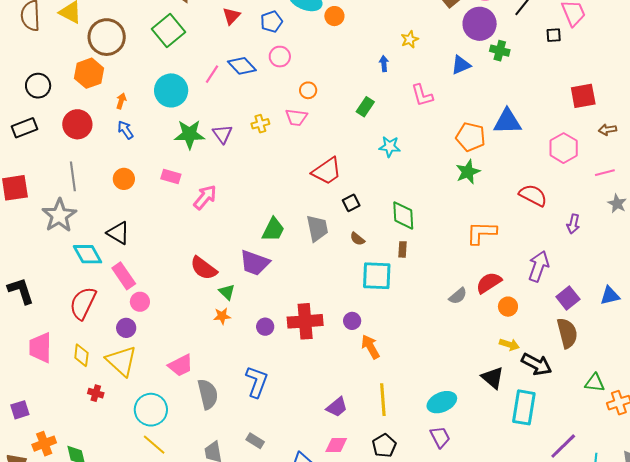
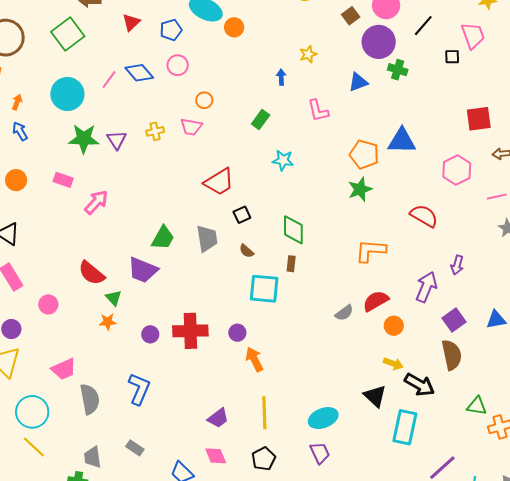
purple arrow: (573, 224) -> (457, 265), moved
pink circle: (140, 302) -> (48, 304), moved
pink diamond: (336, 445) -> (216, 456), turned 65

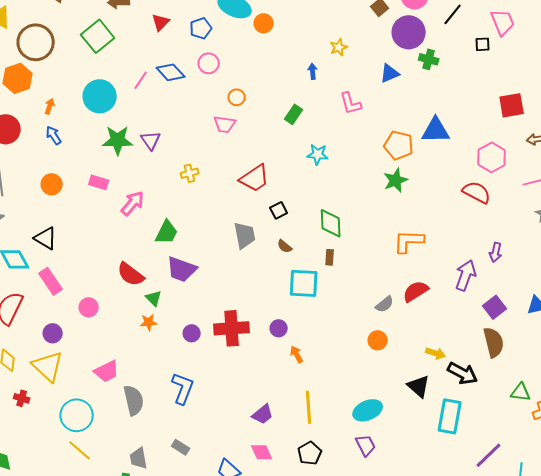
yellow cross: (155, 131) -> (190, 173), moved
red semicircle: (424, 216) -> (477, 192), moved
green trapezoid: (163, 238) -> (167, 232), moved
orange circle: (394, 326) -> (378, 340), moved
orange arrow: (254, 359) -> (297, 354), size x0.7

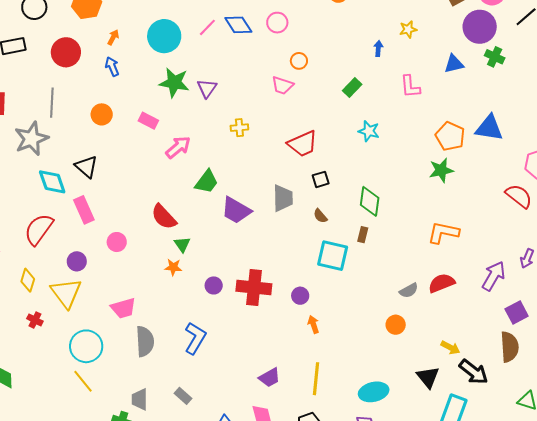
purple trapezoid: (182, 269) -> (236, 210), moved

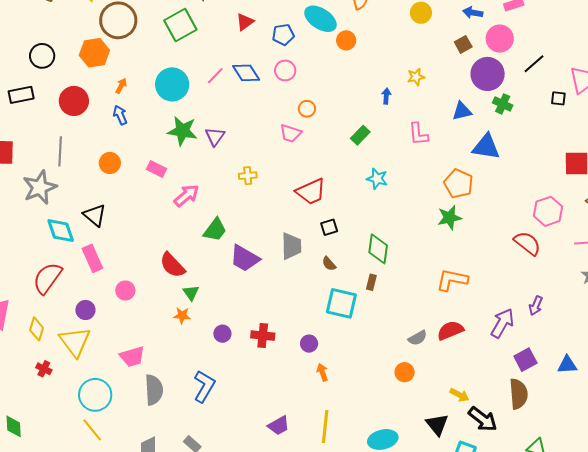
blue triangle: (489, 128) -> (486, 147), moved
red cross: (254, 288) -> (263, 336), size x0.7

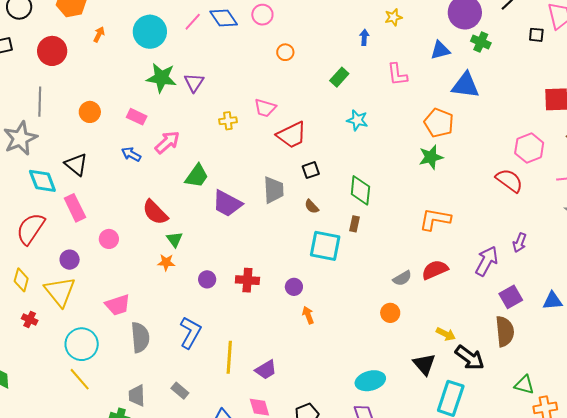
blue arrow: (120, 115) -> (131, 154), moved, turned -36
pink trapezoid: (291, 133) -> (265, 108), moved
yellow line: (325, 426) -> (229, 357), moved

